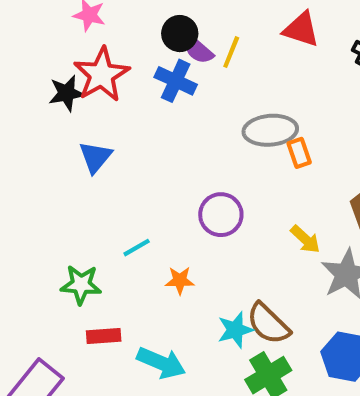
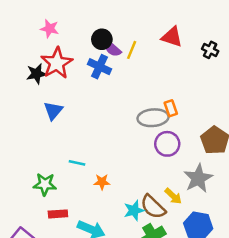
gray ellipse: (270, 130) -> (153, 118), moved
purple circle: (221, 215) -> (167, 144), moved
yellow arrow: (305, 239) -> (173, 196), moved
cyan line: (137, 248) -> (77, 163), turned 42

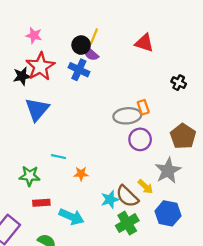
yellow line: (132, 50) -> (94, 36), moved
black cross: (210, 50) -> (179, 83), moved
blue triangle: (53, 111) -> (37, 109), size x1.4

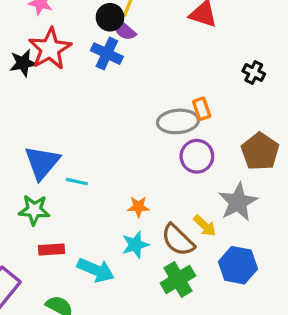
blue triangle: (37, 109) -> (42, 163), moved
orange star: (81, 174) -> (138, 207), moved
cyan star: (110, 199) -> (135, 245), moved

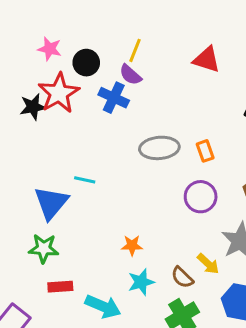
black circle: (110, 17) -> (86, 63), moved
gray ellipse: (178, 121) -> (159, 148), moved
cyan line: (77, 182) -> (85, 180), moved
orange star: (138, 207) -> (132, 245), moved
brown semicircle: (178, 240) -> (182, 277), size x0.7

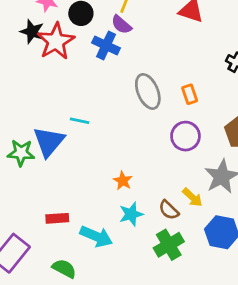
black star: (33, 107) -> (32, 32), moved, turned 30
gray ellipse: (159, 148) -> (148, 91), turned 72
orange star: (132, 245) -> (123, 181), turned 30
green star: (44, 249) -> (21, 153), moved

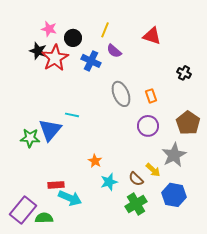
purple semicircle: (121, 25) -> (114, 51), moved
orange star: (123, 181) -> (95, 161), moved
cyan arrow: (96, 236) -> (70, 198), moved
green semicircle: (64, 268) -> (44, 218), moved, turned -30

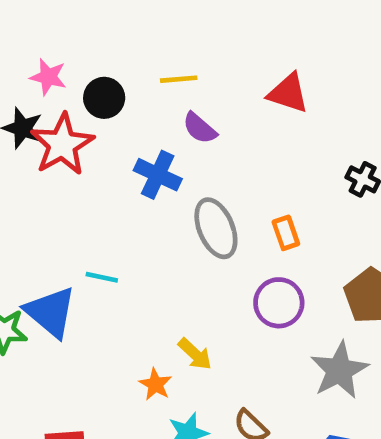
yellow line: (105, 30) -> (179, 79), turned 63
blue cross: (91, 61) -> (158, 175), moved
blue triangle: (50, 130) -> (51, 312), turned -30
yellow arrow: (153, 170) -> (195, 354), moved

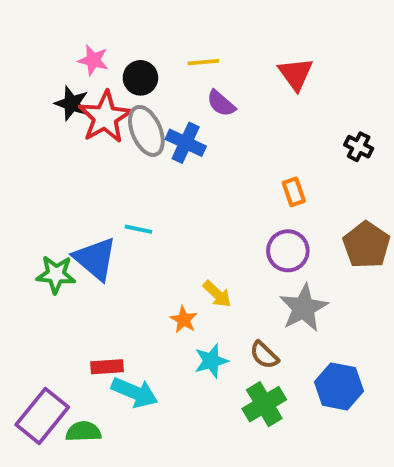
red triangle: (288, 93) -> (296, 74), turned 36
gray ellipse: (216, 228) -> (146, 131), moved
gray star: (339, 370) -> (304, 308), moved

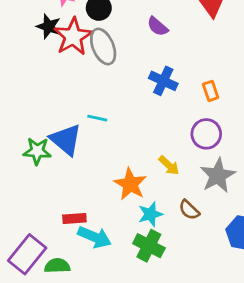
blue cross: (186, 143) -> (163, 81), moved
yellow arrow: (217, 294) -> (169, 165), moved
orange star: (184, 320) -> (130, 184), size x1.6
green cross: (264, 404) -> (149, 246), moved, turned -32

